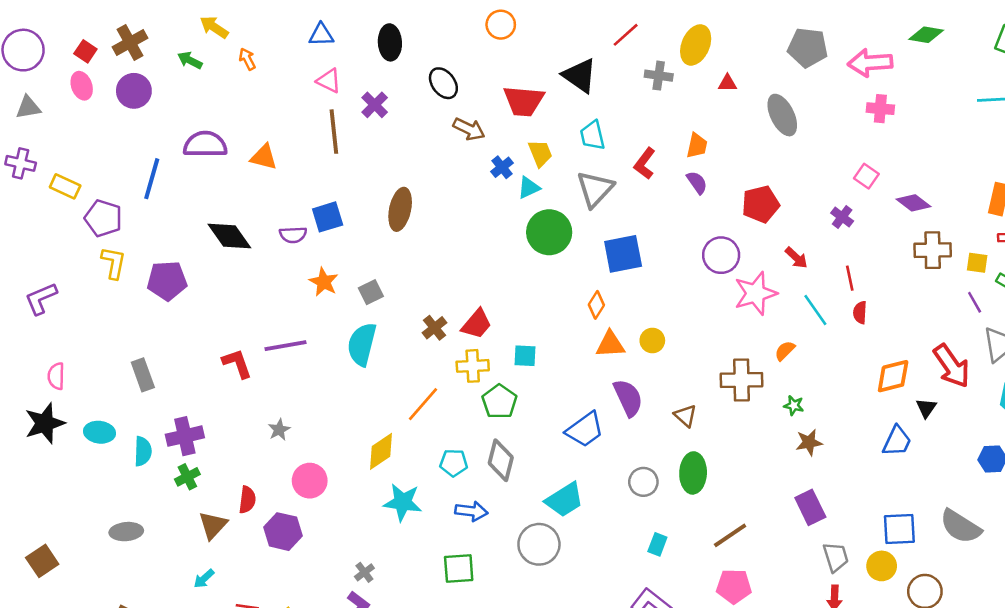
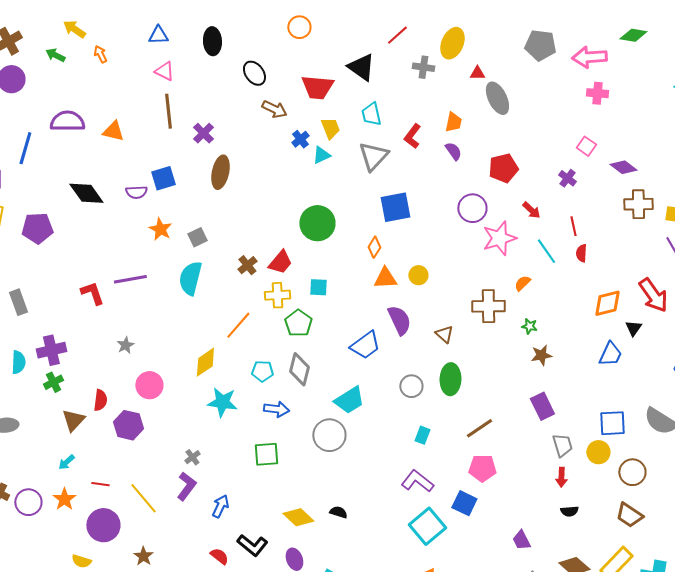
purple cross: (375, 105) -> (203, 133), moved
gray ellipse: (782, 115) -> (497, 98), moved
green circle: (549, 232) -> (317, 223), moved

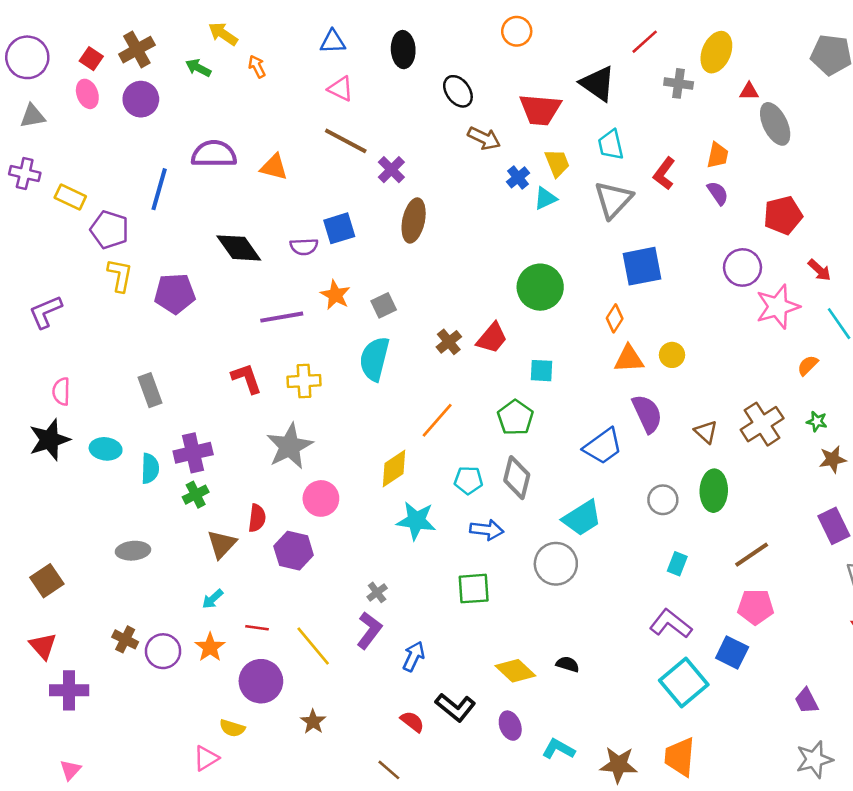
brown line: (168, 111) -> (346, 141), turned -56
purple line: (130, 279) -> (282, 317), moved
yellow cross: (277, 295) -> (304, 381), moved
brown cross: (488, 306) -> (762, 424), moved, turned -32
gray star: (125, 345) -> (290, 446), size x2.0

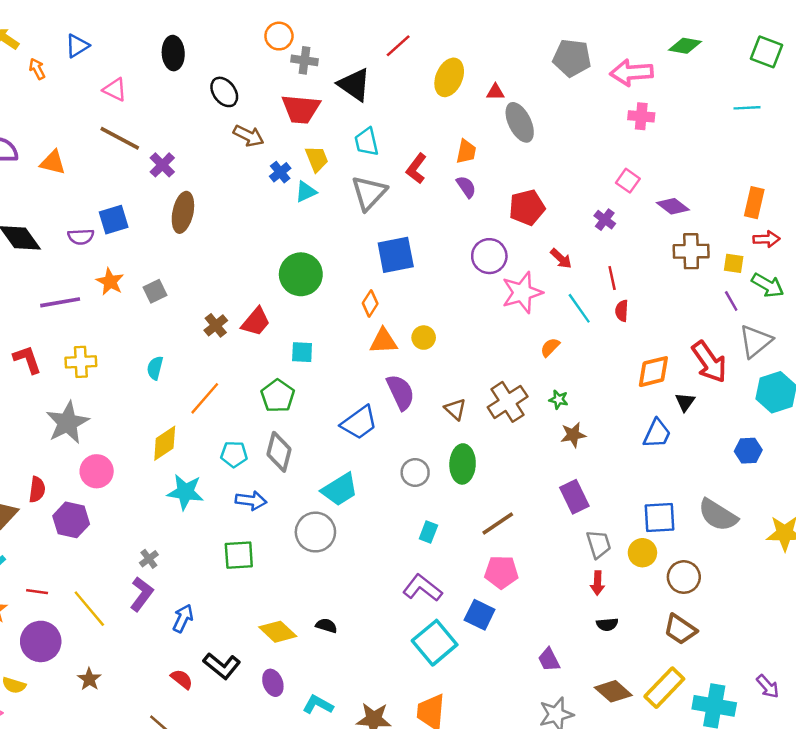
blue triangle: (333, 42) -> (77, 46), moved, turned -30
yellow ellipse: (716, 52) -> (449, 77), moved
gray cross: (679, 83) -> (304, 60), moved
cyan semicircle: (374, 359) -> (155, 368), moved, size x0.6

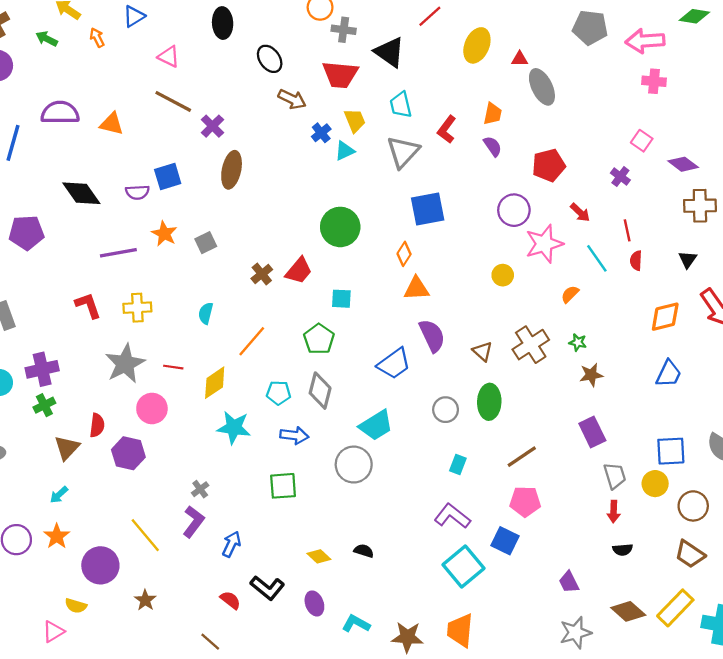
yellow circle: (424, 338) -> (503, 275), moved
black triangle: (685, 402) -> (688, 259), moved
red line: (37, 592) -> (173, 367), moved
yellow diamond: (278, 632) -> (319, 556), size x0.7

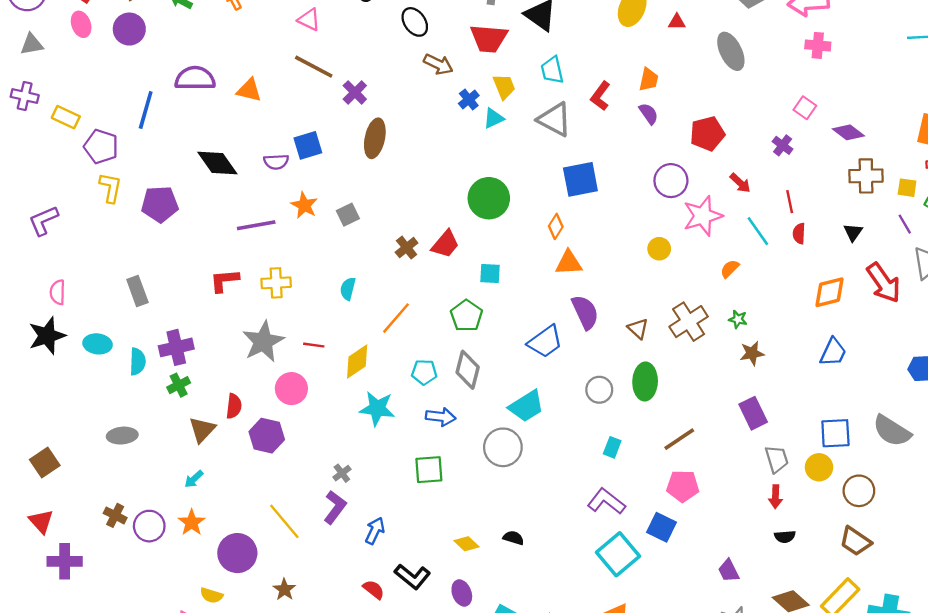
gray ellipse: (542, 87) -> (731, 51), moved
gray triangle: (403, 152) -> (555, 119), turned -45
red L-shape: (88, 305) -> (224, 280), turned -76

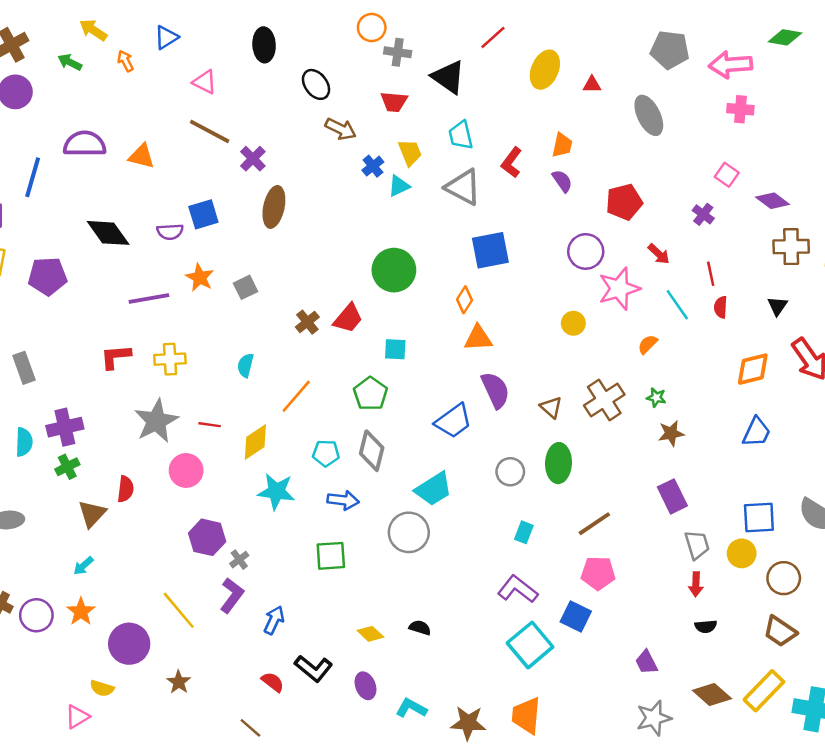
red trapezoid: (489, 38) -> (394, 102), size x0.7
purple hexagon: (267, 436) -> (207, 537), moved

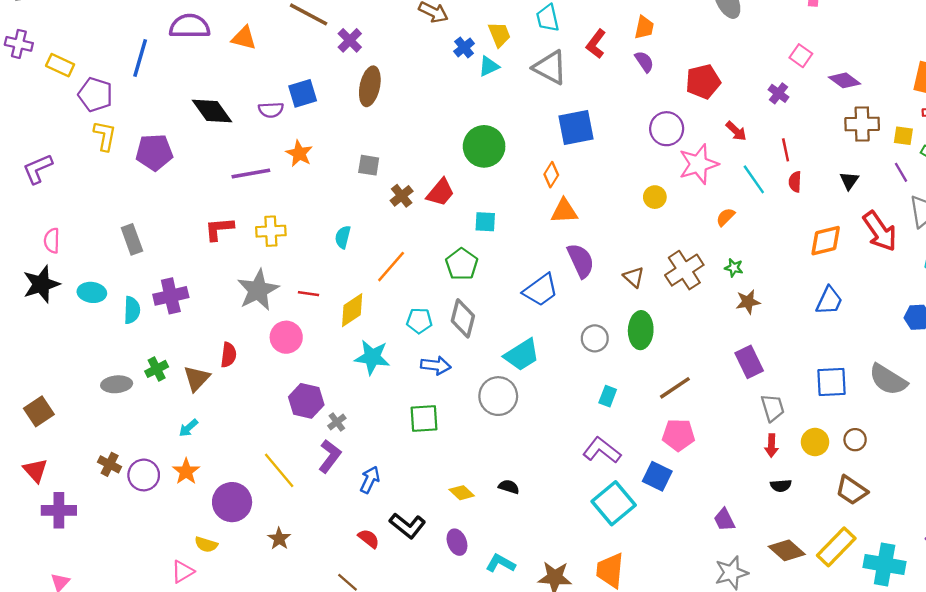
gray square: (245, 287) -> (369, 165), moved, turned 35
green cross: (67, 467) -> (157, 369), moved
yellow circle: (742, 553) -> (815, 442), moved
brown circle: (784, 578) -> (855, 440), size x0.7

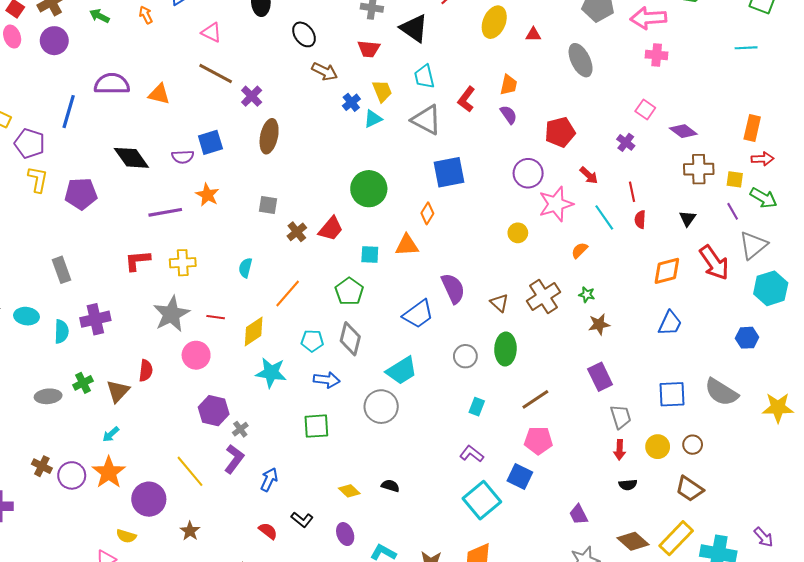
orange triangle: (564, 211) -> (407, 245), moved
purple L-shape: (602, 450) -> (472, 454), size x0.7
orange star: (186, 471) -> (109, 472), size x1.4
black L-shape: (408, 526) -> (302, 520), size x0.7

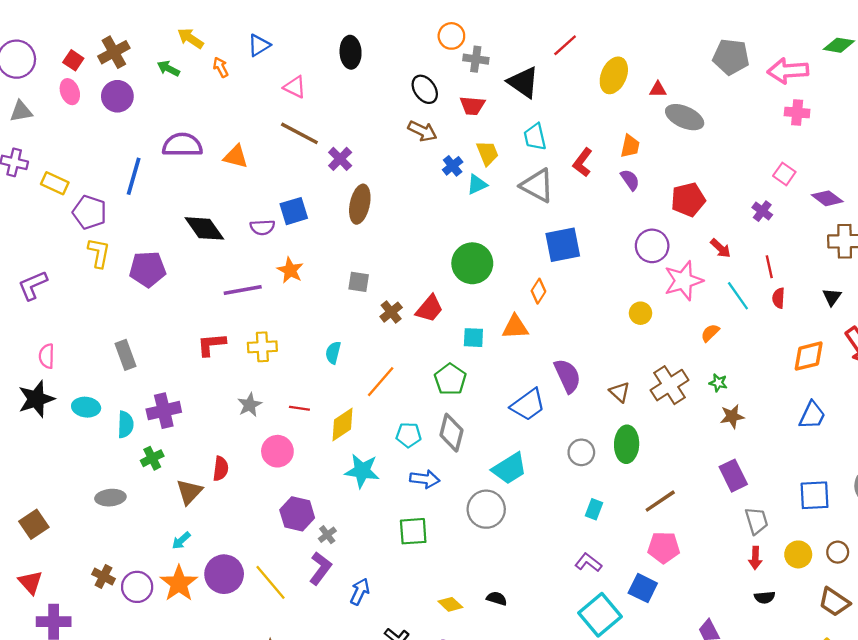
black ellipse: (304, 34) -> (425, 89), moved
gray ellipse: (581, 60) -> (685, 117), moved, turned -40
gray star: (171, 314) -> (250, 405), size x0.6
green cross: (83, 383) -> (152, 458), moved
purple circle: (149, 499) -> (224, 574), moved

